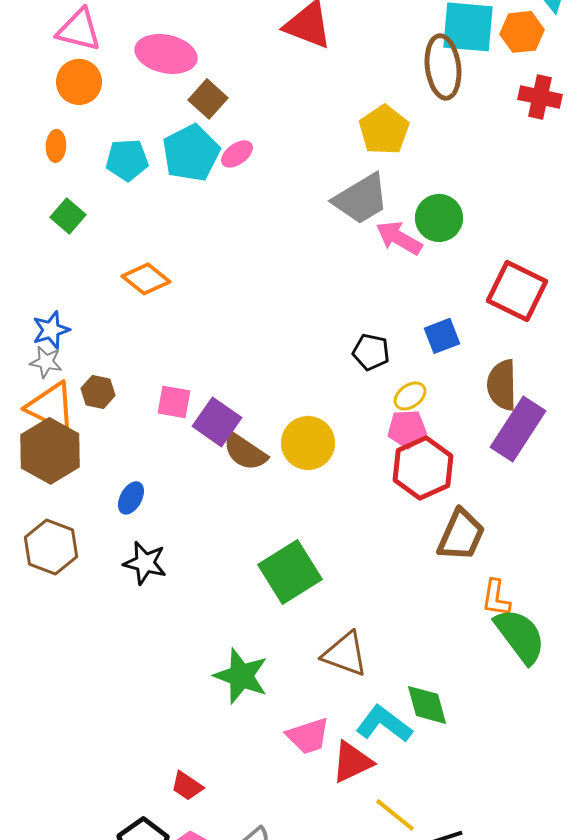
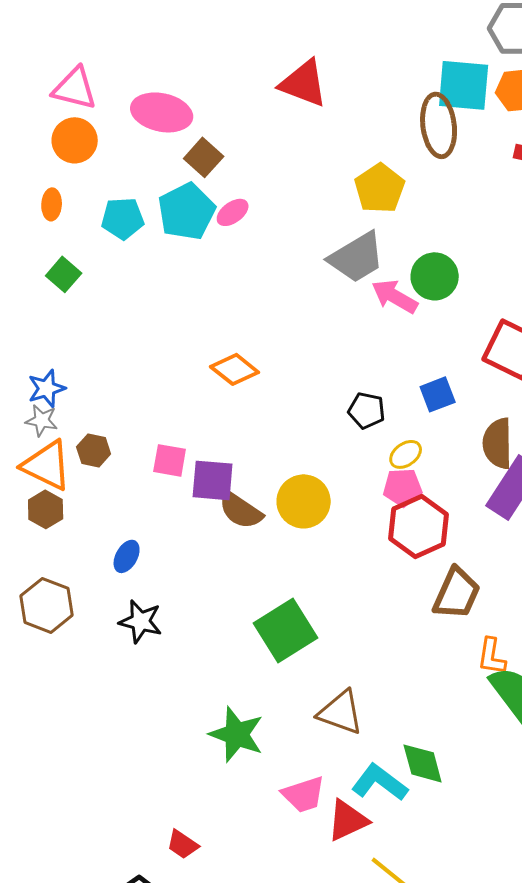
orange diamond: (146, 279) -> (235, 369), moved
purple square: (217, 422) -> (213, 480), turned -30
brown hexagon: (50, 451) -> (46, 509), size x0.6

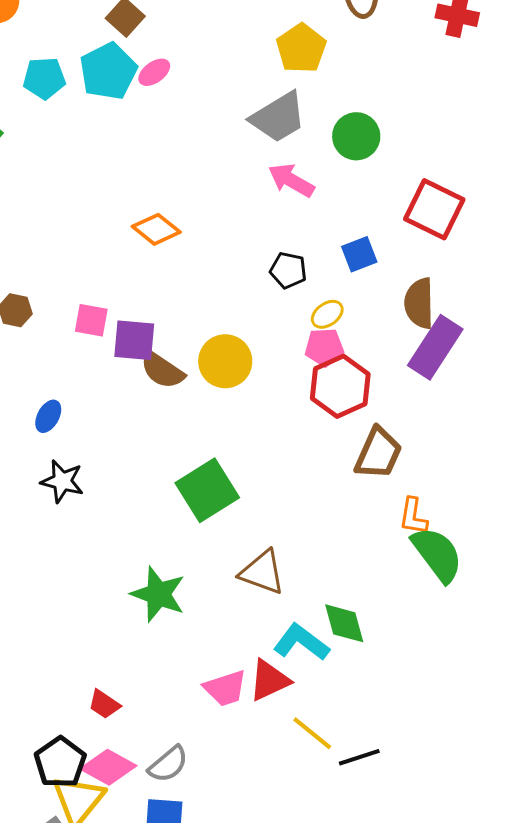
pink arrow: (395, 296) -> (291, 180), moved
pink trapezoid: (304, 794) -> (225, 688), moved

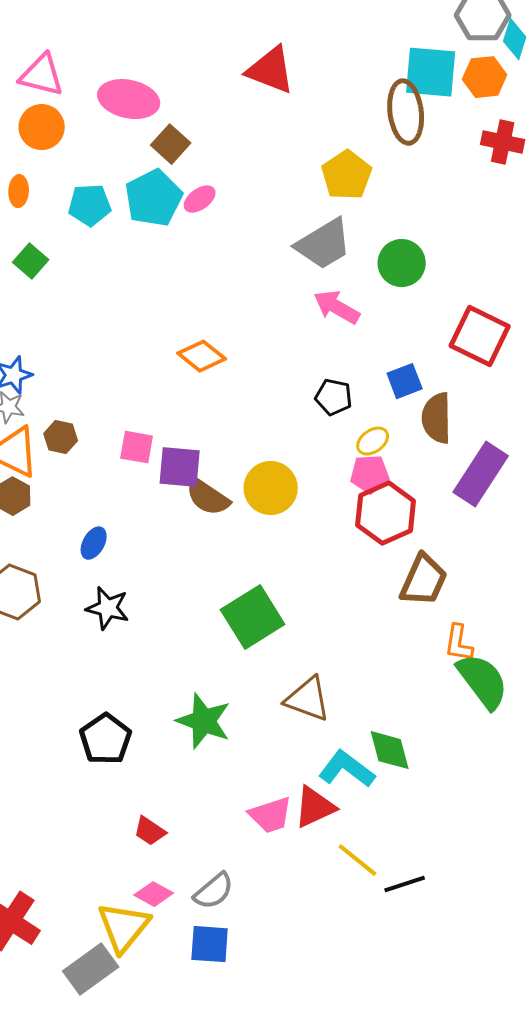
brown semicircle: (419, 303) -> (437, 418), moved
black pentagon: (60, 762) -> (106, 739), moved
pink diamond: (108, 767) -> (154, 894), size x0.7

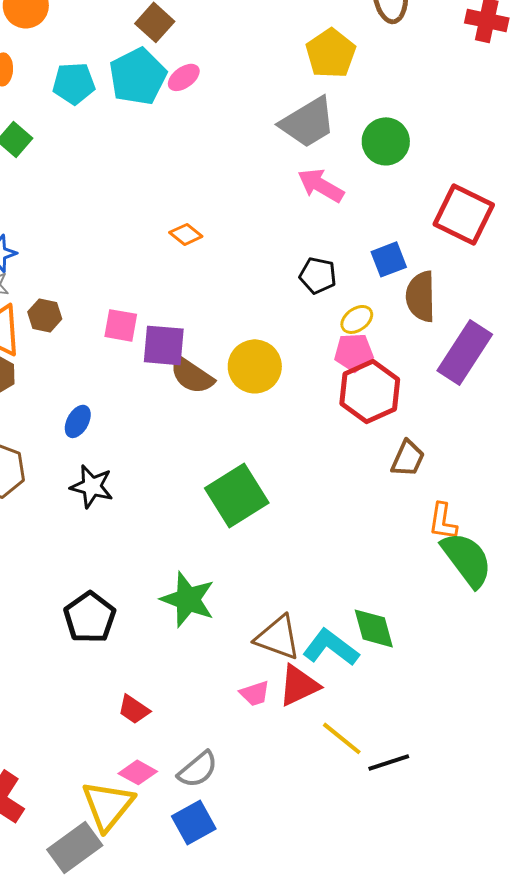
orange diamond: (202, 356) -> (186, 234), size x0.7
brown trapezoid: (424, 580) -> (408, 458), size x0.7
brown triangle: (308, 699) -> (278, 637), moved
pink trapezoid: (271, 815) -> (255, 693), size x0.7
blue square: (210, 944) -> (194, 822), turned -33

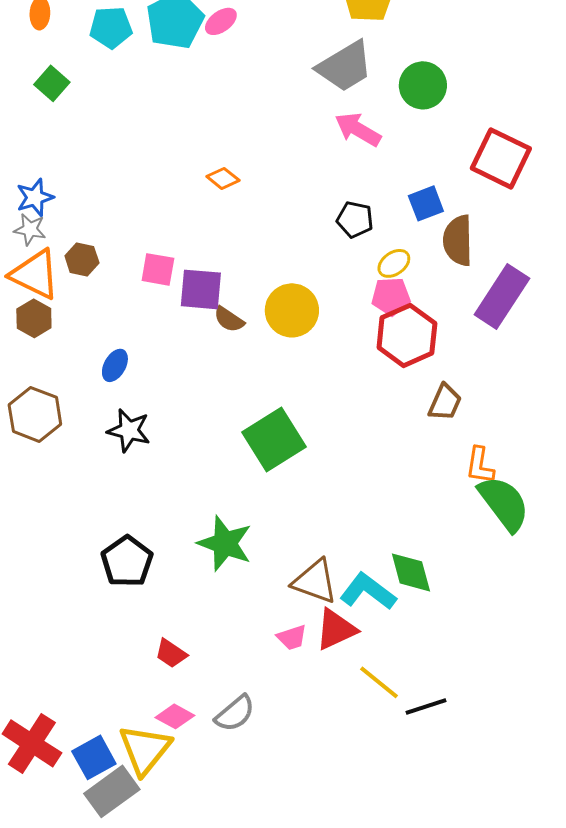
brown semicircle: (192, 375) -> (229, 319), size x0.7
blue square: (194, 822) -> (94, 757), moved

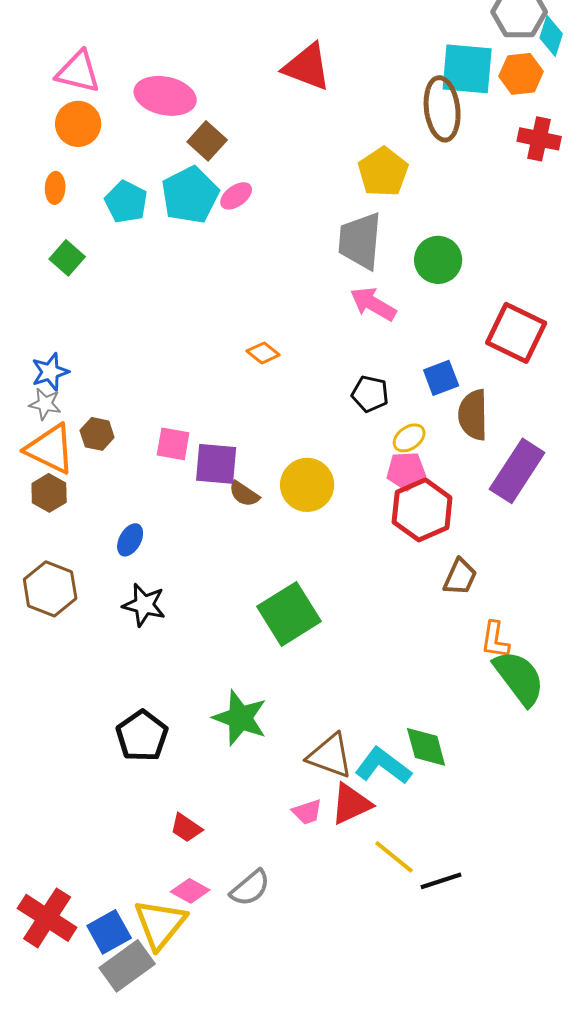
cyan pentagon: (111, 27) -> (126, 202), turned 30
gray trapezoid: (345, 66) -> (360, 241), turned 126
orange diamond: (223, 178) -> (263, 353), moved

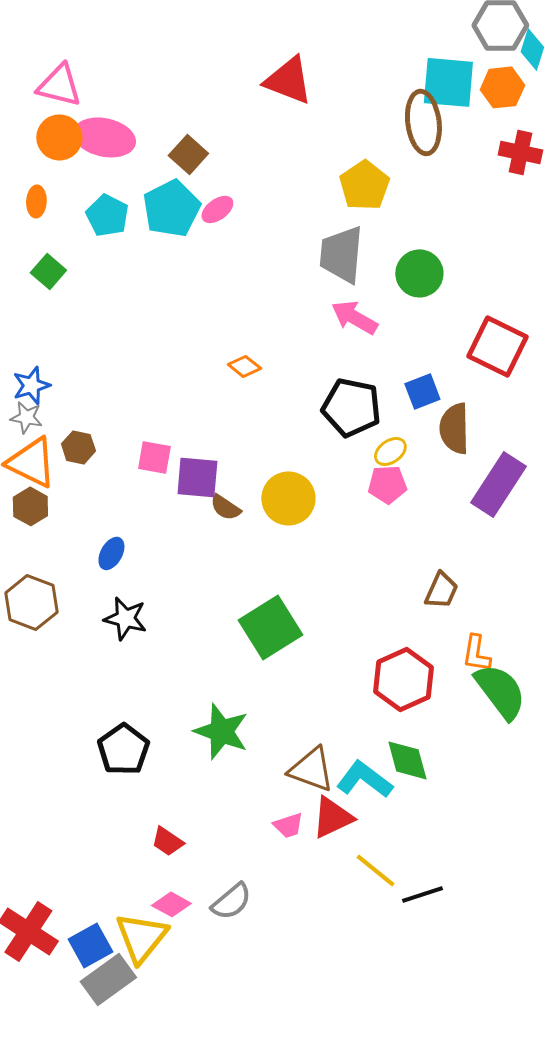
pink ellipse: (165, 96) -> (104, 137), moved
black pentagon: (370, 394) -> (351, 407), size x1.6
red hexagon: (422, 510) -> (403, 679), moved

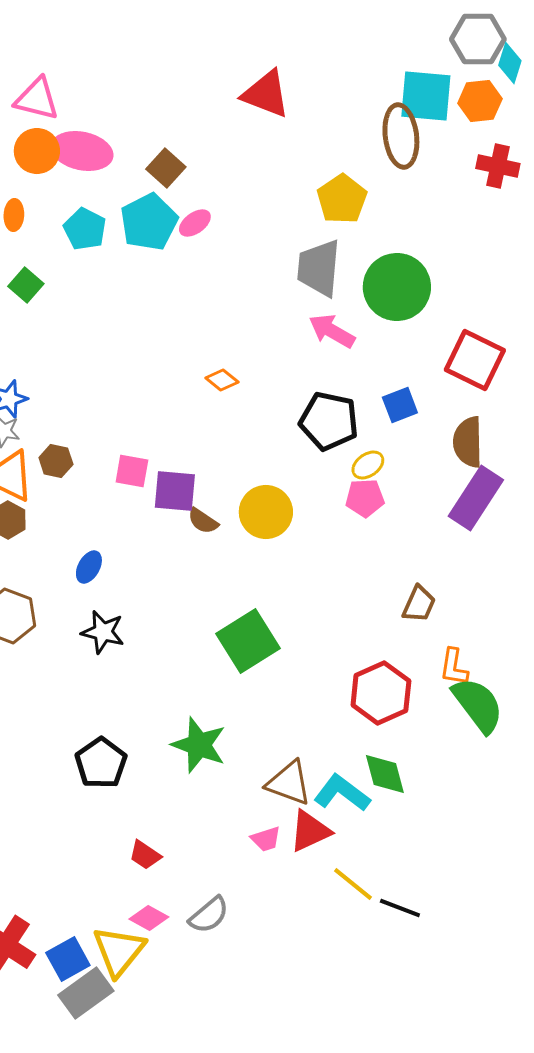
green circle: (419, 273) -> (397, 287), size x1.4
brown semicircle: (454, 428) -> (468, 442), moved
black line: (422, 894) -> (400, 908), turned 39

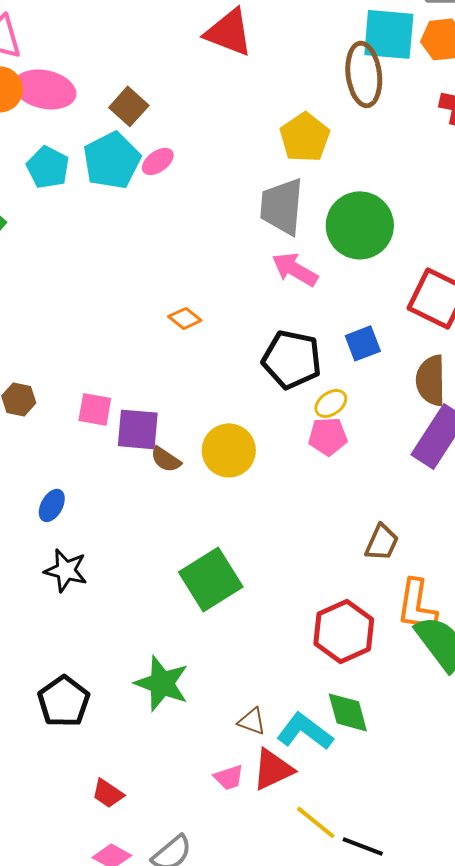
orange L-shape: (454, 667) -> (417, 605), size x1.4
brown triangle: (289, 783) -> (252, 721), size x0.6

